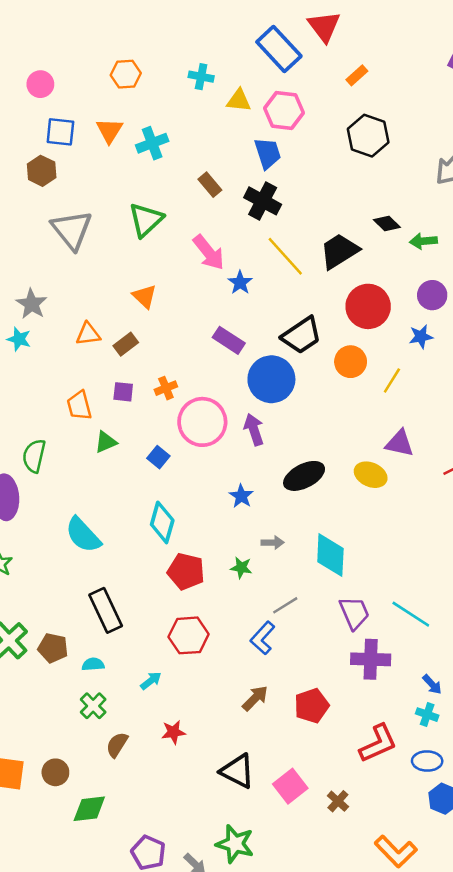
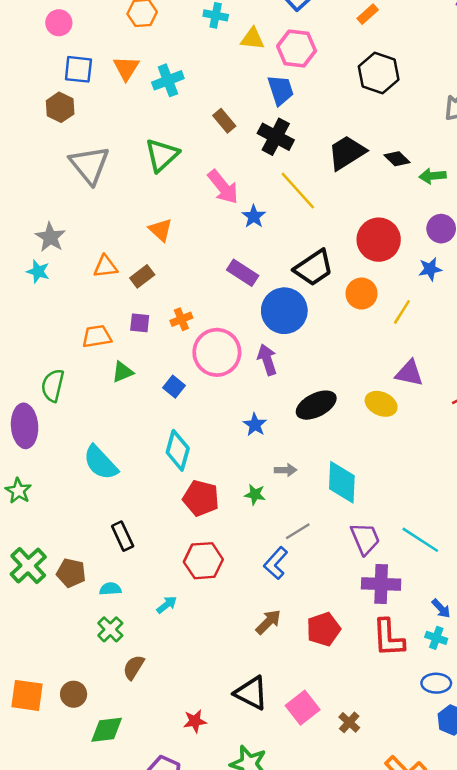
black trapezoid: (339, 251) -> (347, 153), moved
orange trapezoid: (79, 406) -> (97, 336), turned 96
black rectangle: (106, 610) -> (123, 536), size x0.7
red star: (173, 732) -> (195, 721), moved
red L-shape: (378, 743) -> (388, 638), moved, turned 111

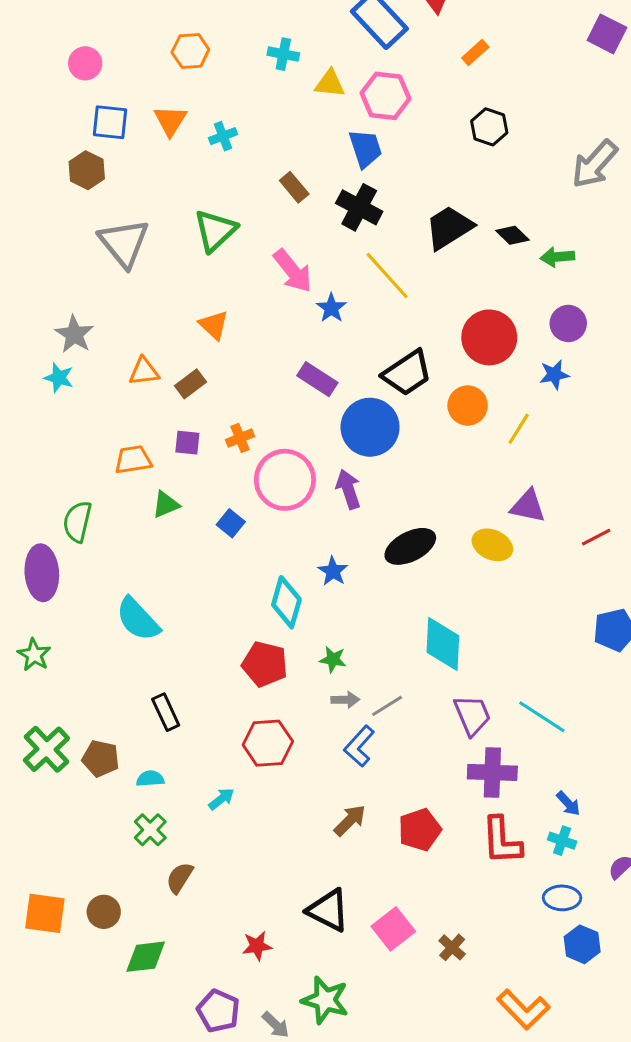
black hexagon: (379, 73) -> (489, 127), size x0.7
cyan cross: (168, 80) -> (223, 136), size x0.7
cyan diamond: (178, 450) -> (286, 602), moved
gray arrow: (286, 470) -> (345, 700), moved

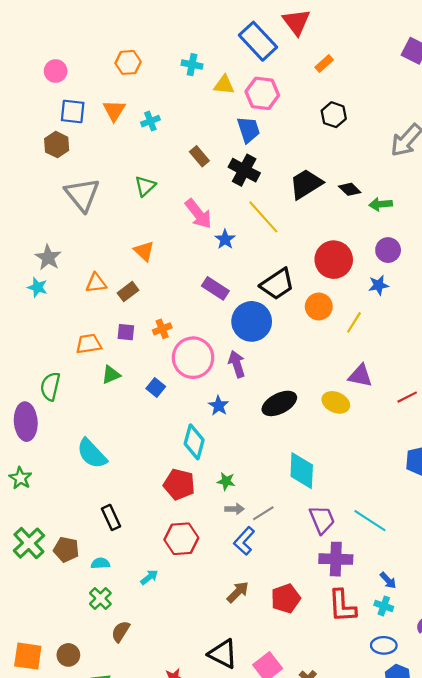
green triangle: (215, 231) -> (145, 186), size x0.7
blue star: (333, 571) -> (219, 406), moved

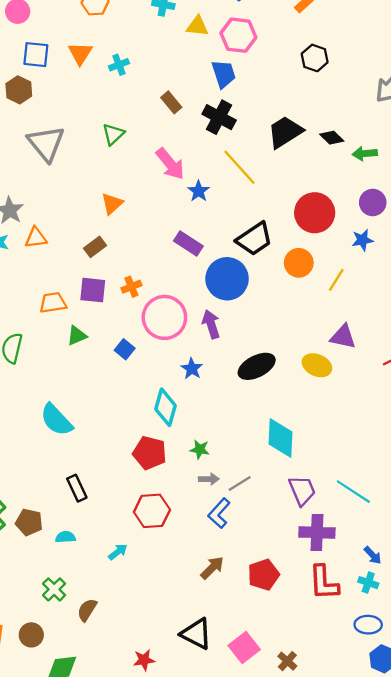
orange triangle: (144, 251) -> (112, 204), turned 35
orange triangle: (96, 283) -> (36, 238), moved
purple square: (126, 332) -> (93, 290), size x1.4
green cross: (100, 598) -> (54, 589), moved

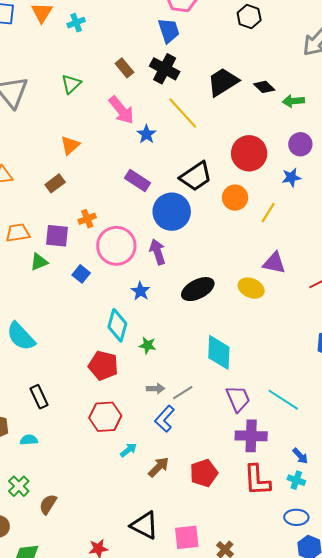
brown rectangle: (171, 102) -> (124, 68), moved
purple square: (93, 290) -> (57, 236), moved
green star: (200, 449) -> (148, 345), moved
cyan arrow: (118, 552) -> (128, 450), moved
pink square: (244, 647) -> (187, 537), turned 32

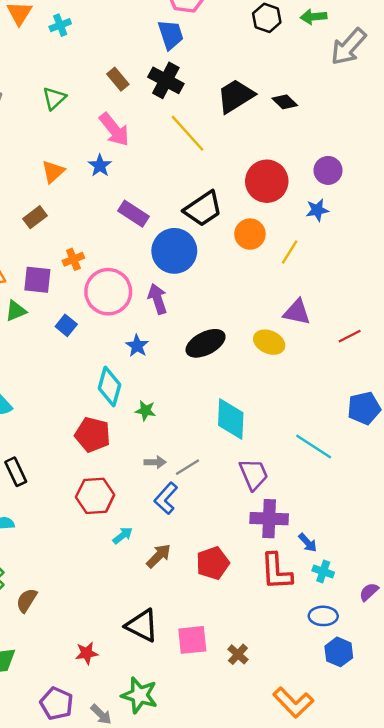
green arrow: (293, 101) -> (314, 17), moved
blue star: (147, 134) -> (100, 166), moved
cyan line: (283, 400) -> (314, 447), moved
blue arrow: (300, 456) -> (308, 543), moved

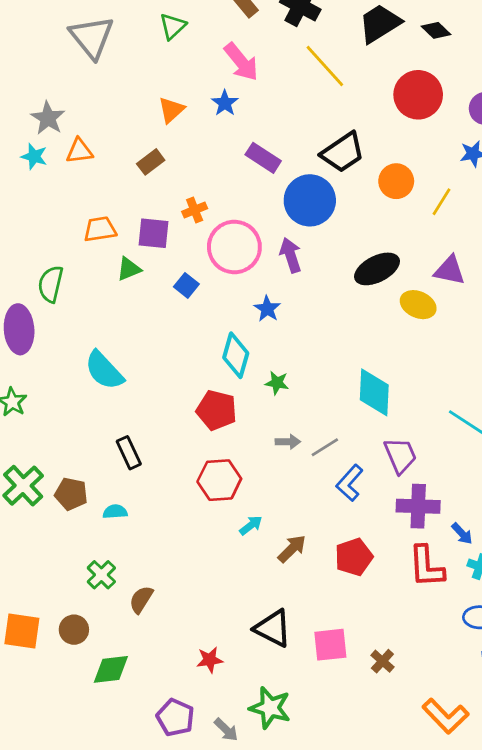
red circle: (267, 181) -> (418, 95), moved
black ellipse: (206, 343) -> (377, 269), moved
blue L-shape: (166, 498) -> (350, 483), moved

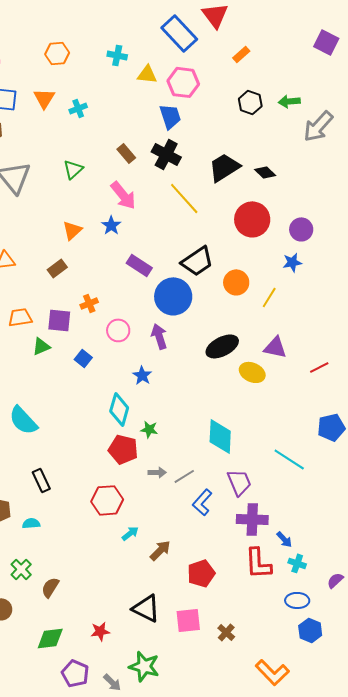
pink circle: (234, 247) -> (118, 330), size x0.6
red pentagon: (217, 410) -> (123, 449), moved
red pentagon: (354, 557) -> (201, 573), moved
green diamond: (111, 669) -> (50, 638), moved

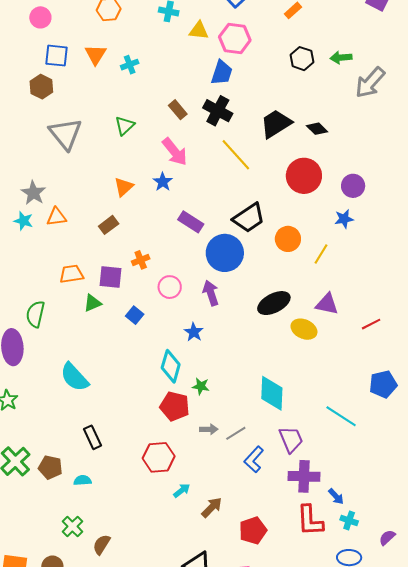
blue trapezoid: (170, 116) -> (222, 73), turned 36

